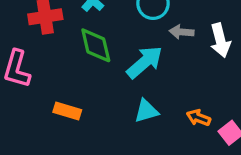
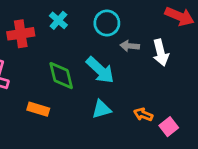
green diamond: (96, 45) -> (61, 76), moved
cyan arrow: (145, 62) -> (100, 70), turned 84

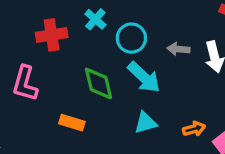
cyan circle: (107, 23) -> (131, 38), moved
orange arrow: (143, 115) -> (194, 129), turned 144

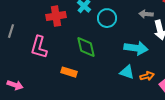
gray arrow: (178, 49) -> (146, 14), moved
cyan arrow: (144, 77) -> (136, 48), moved, turned -35
cyan triangle: (145, 123) -> (127, 72), moved, turned 35

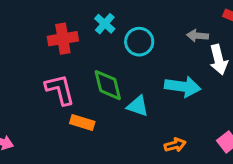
pink L-shape: (39, 47) -> (60, 90), moved, turned 150
cyan triangle: (127, 72) -> (138, 106), moved
orange arrow: (147, 76) -> (175, 145), moved

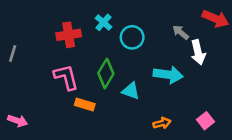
gray arrow: (198, 36) -> (181, 32), turned 35
green diamond: (108, 85) -> (106, 73), turned 44

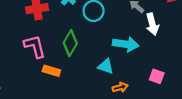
cyan triangle: (131, 91) -> (106, 66), moved
pink square: (206, 121) -> (157, 76), moved, turned -32

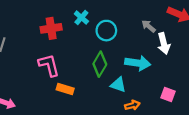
green diamond: (70, 43) -> (100, 64), moved

